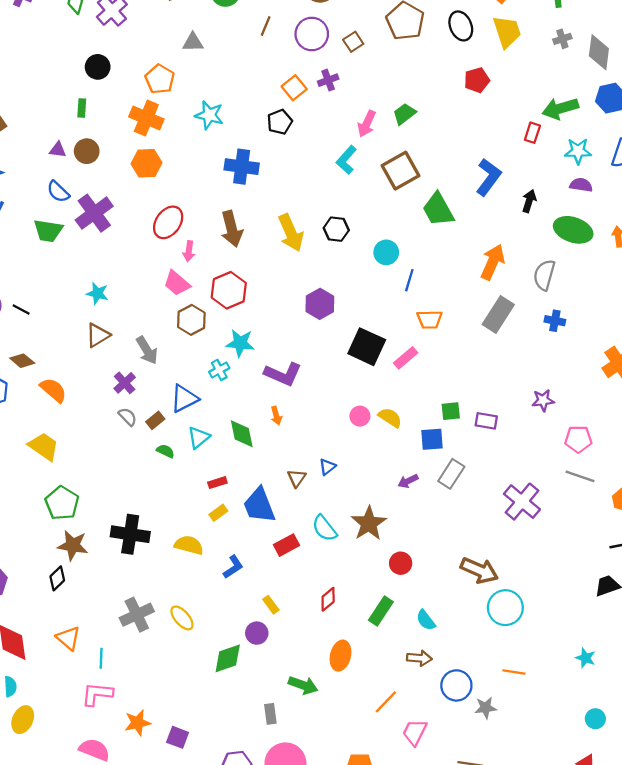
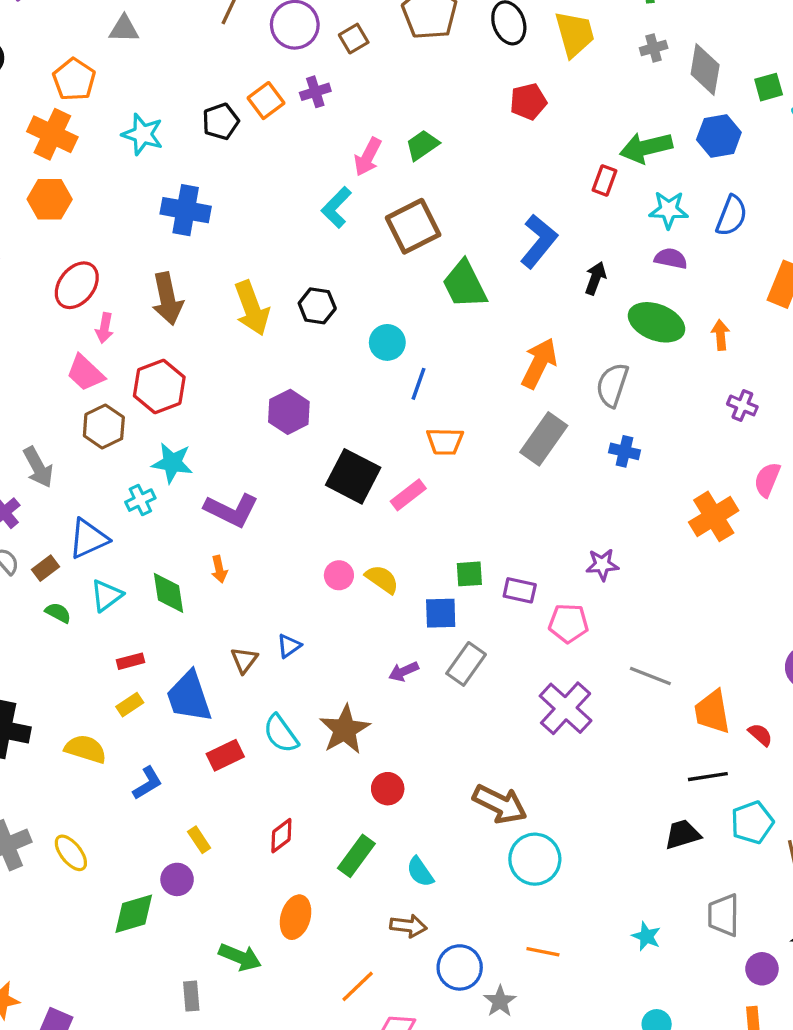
black pentagon: (280, 122) -> (221, 121), moved
pink pentagon: (578, 439) -> (568, 623), moved
gray star: (486, 708) -> (500, 1001), turned -30

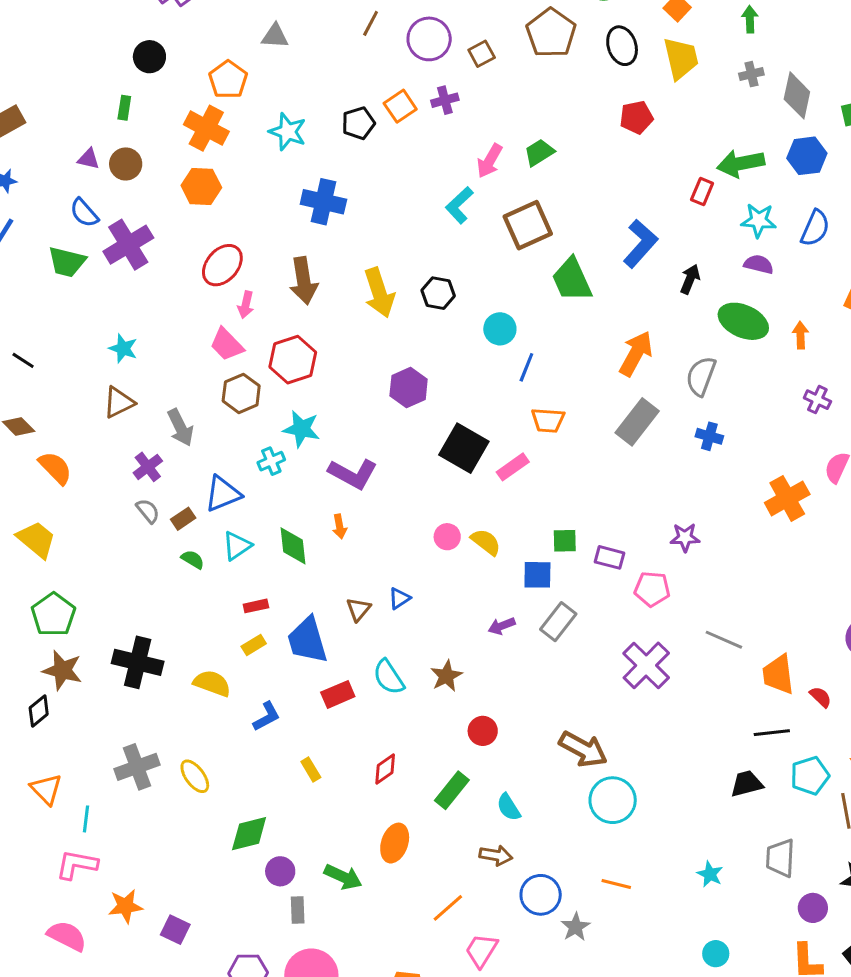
brown star: (345, 730) -> (446, 676), size x0.7
purple circle: (177, 879) -> (280, 871), moved

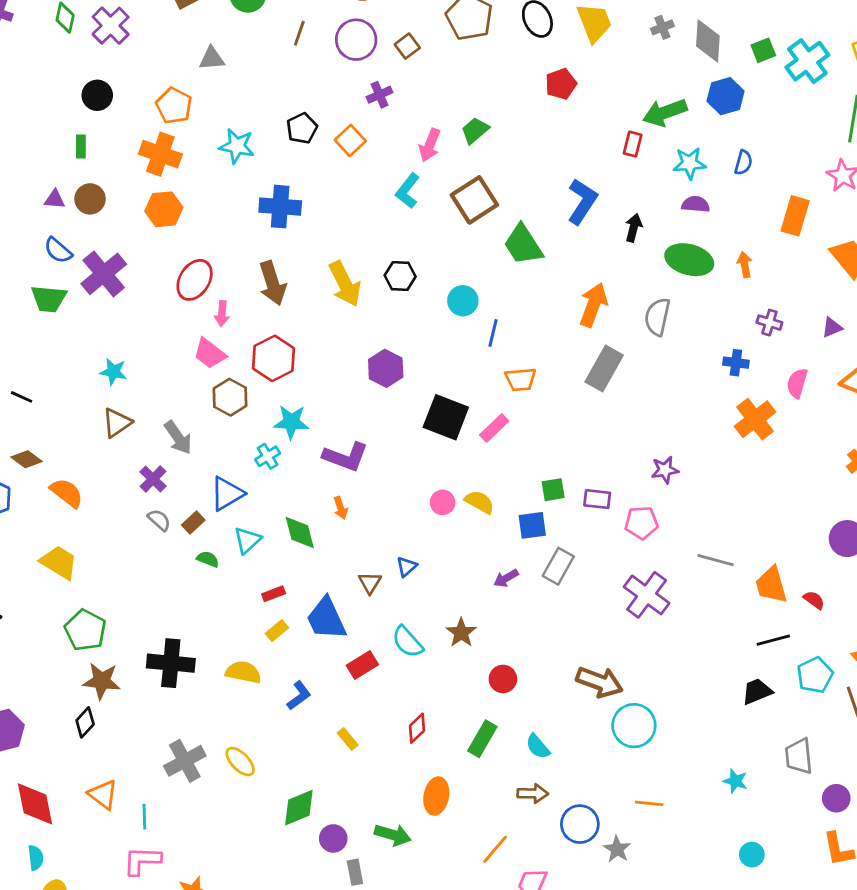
orange square: (400, 106) -> (350, 140), moved
blue semicircle: (815, 228) -> (743, 163), size x0.7
blue cross: (709, 436) -> (736, 363), moved

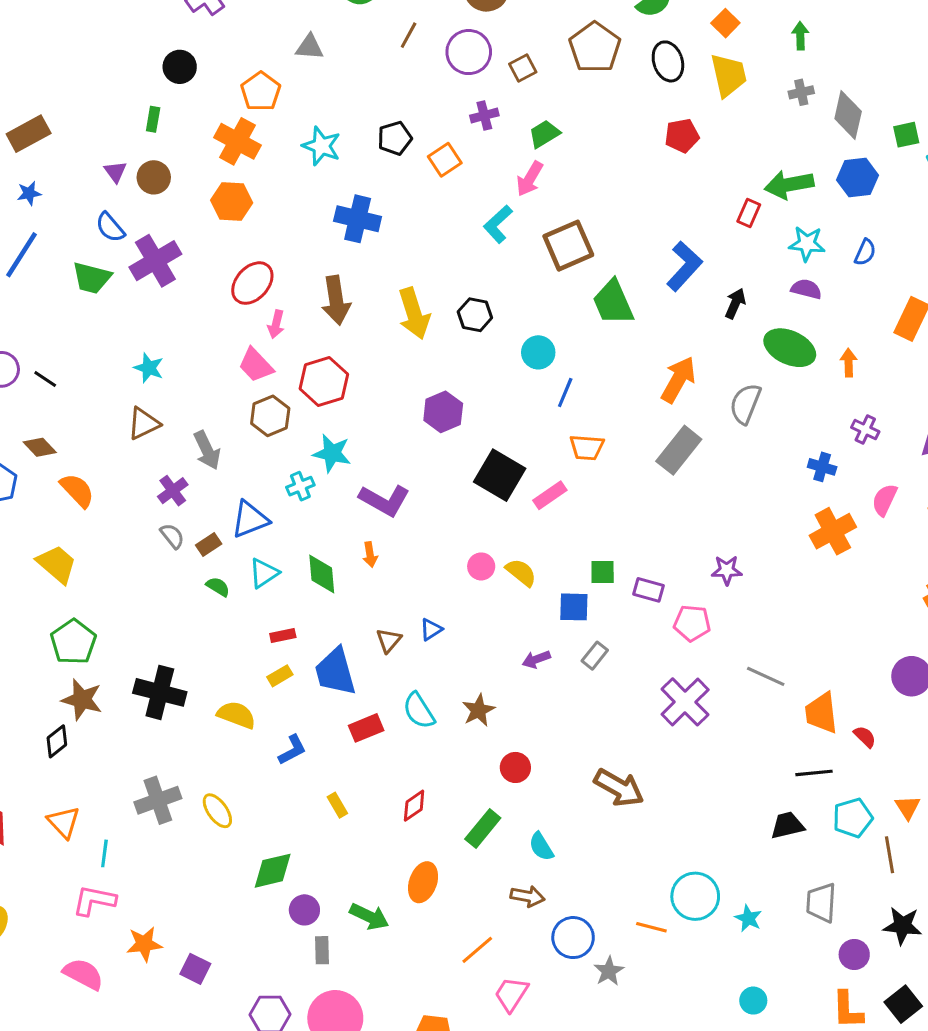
green trapezoid: (475, 130) -> (544, 134), moved
purple triangle: (55, 199) -> (115, 172), turned 40
gray rectangle: (558, 566) -> (595, 656), size x0.7
cyan circle: (634, 726) -> (695, 896), moved

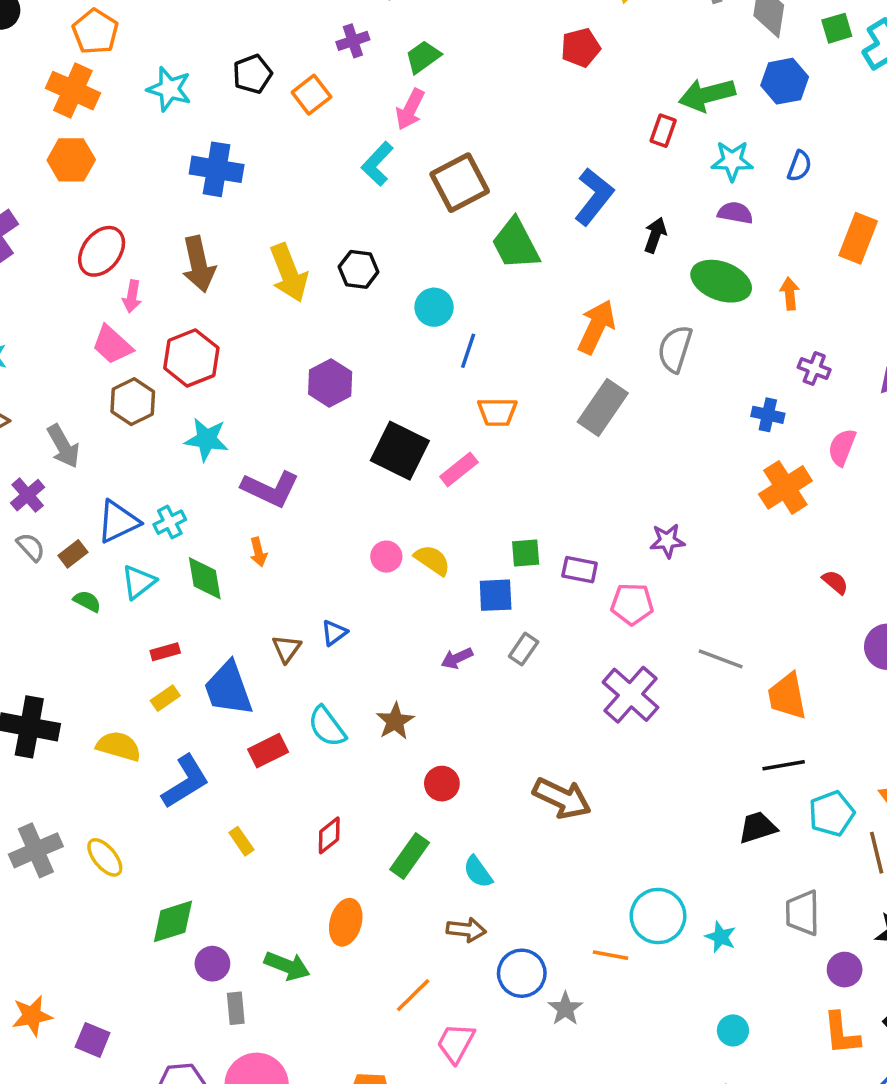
cyan cross: (300, 486) -> (170, 522), moved
red semicircle: (865, 737) -> (835, 582), moved
blue L-shape: (292, 750) -> (185, 782), size x1.5

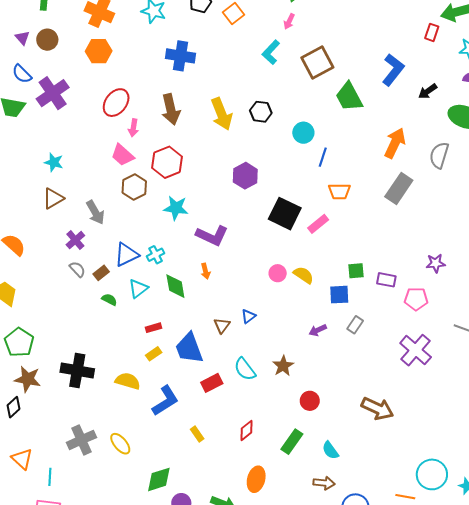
pink arrow: (410, 109) -> (289, 21), size x0.7
black arrow: (655, 235) -> (428, 91), turned -144

